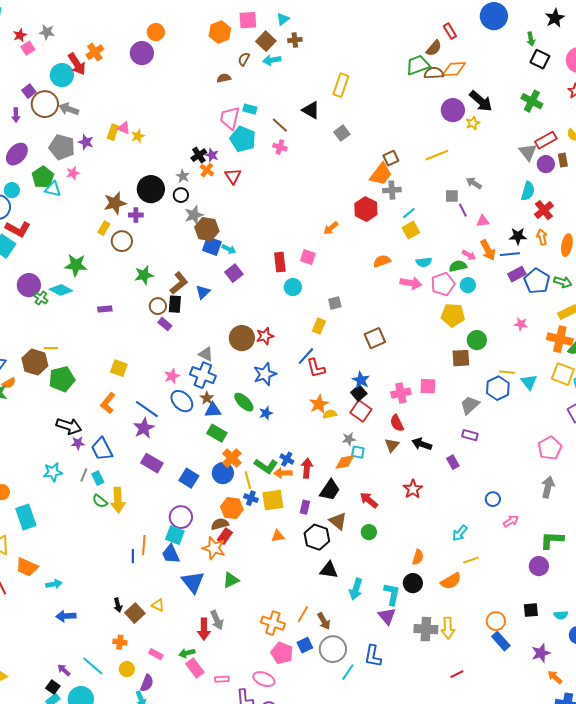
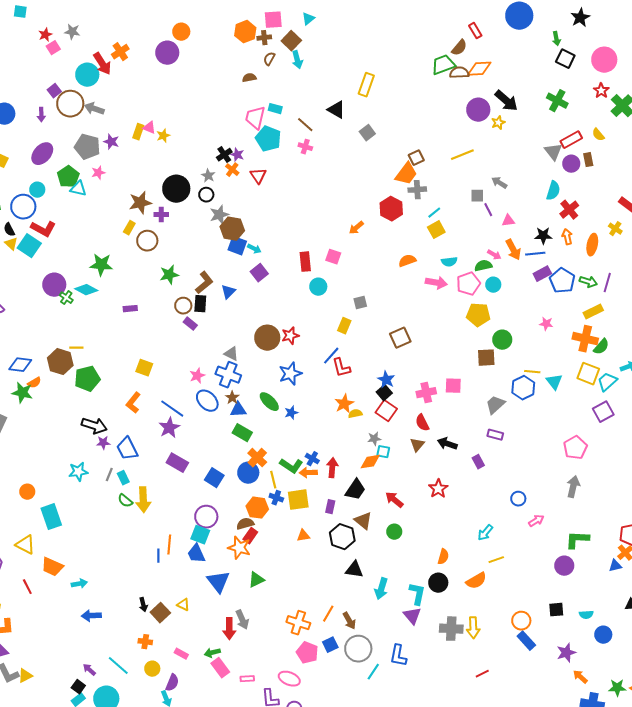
brown cross: (295, 40) -> (264, 38), moved
cyan arrow: (272, 60) -> (297, 60), turned -96

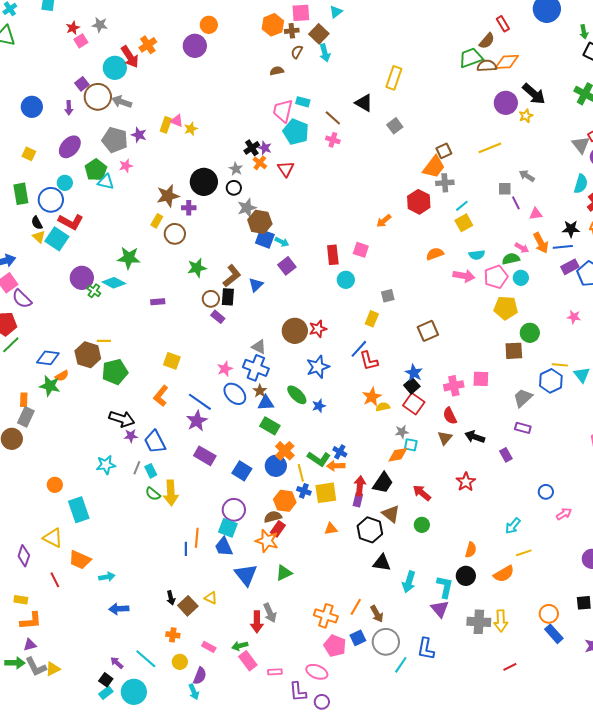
red arrow: (332, 468) -> (360, 486), moved

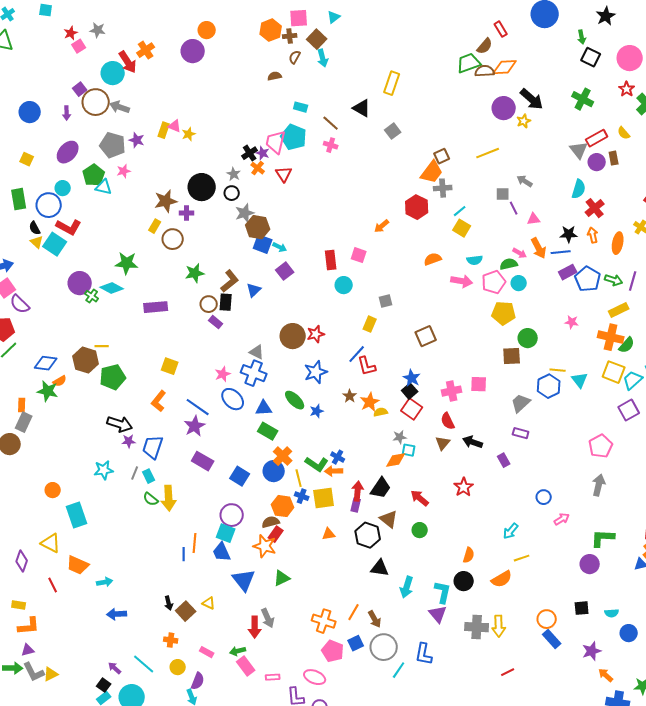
pink trapezoid: (283, 111) -> (276, 142), moved
yellow square: (464, 223) -> (462, 228), turned -30
purple rectangle: (158, 302) -> (156, 307), size x1.6
brown star: (260, 391) -> (350, 396), moved
blue trapezoid: (155, 442) -> (153, 447), turned 45

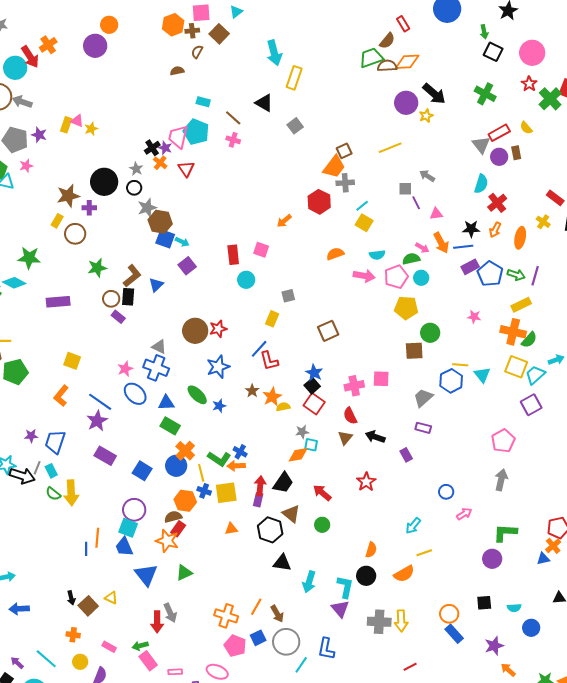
cyan arrow: (323, 58) -> (274, 53), moved, size x1.4
orange arrow: (593, 235) -> (495, 230), turned -140
black arrow: (120, 424) -> (22, 476), moved

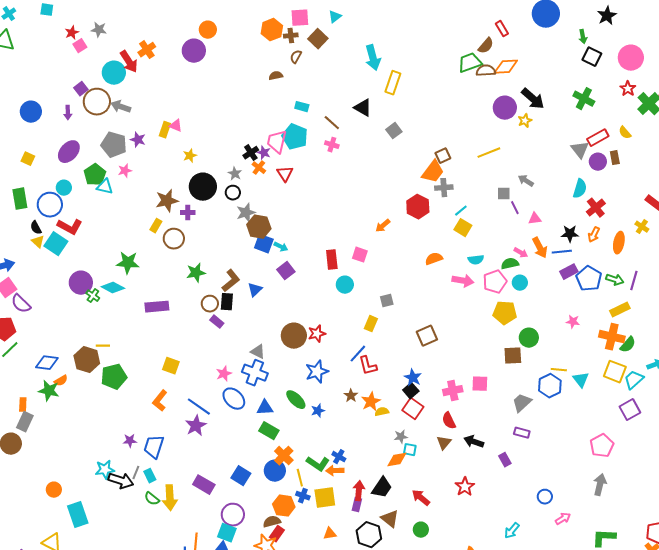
yellow star: (91, 129) -> (190, 156), moved
purple rectangle: (105, 456) -> (204, 485), moved

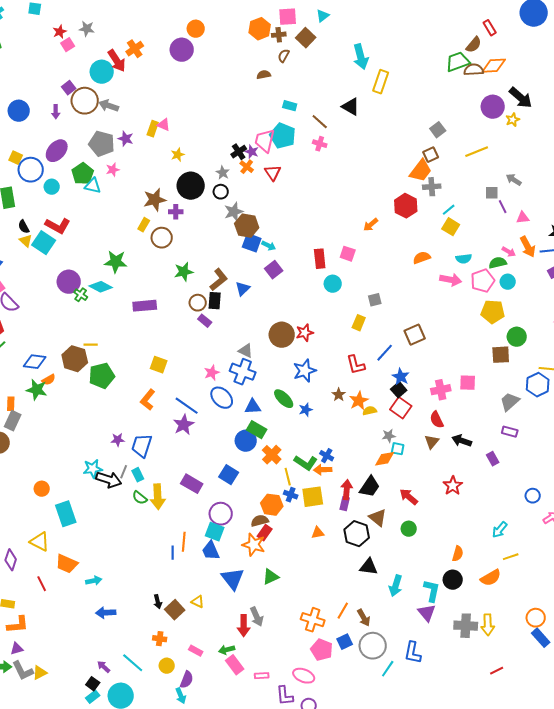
gray square: (394, 131) -> (438, 130), moved
blue circle: (50, 205) -> (31, 170), moved
blue line: (358, 354) -> (385, 353), moved
blue circle: (275, 471) -> (246, 441), moved

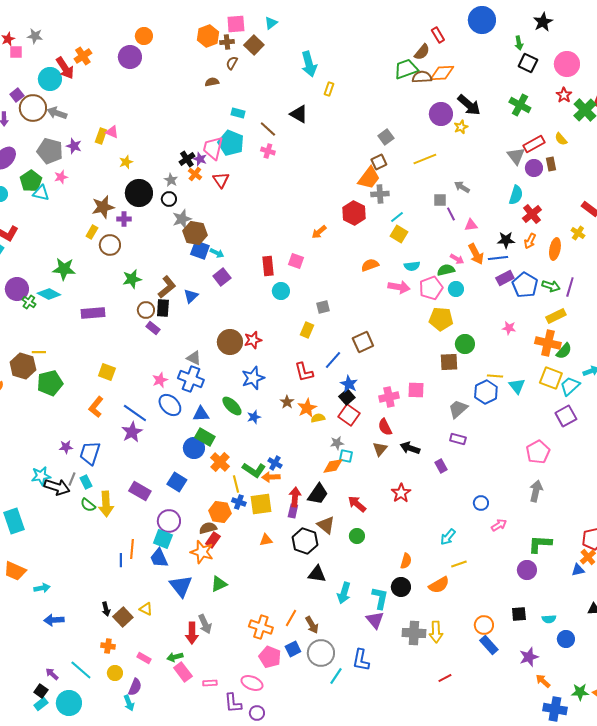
pink square: (68, 45) -> (16, 52), turned 32
yellow rectangle: (381, 82) -> (329, 89), size x0.6

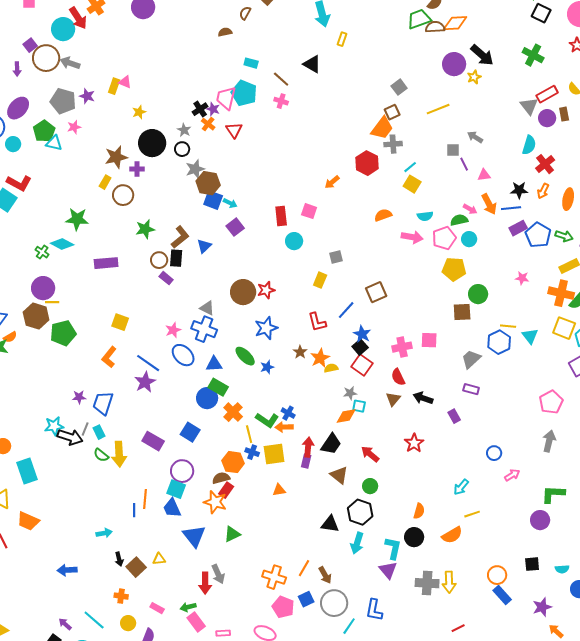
purple circle: (17, 289) -> (43, 288), moved
black hexagon: (305, 541) -> (360, 512), moved
cyan arrow: (42, 588) -> (104, 533), moved
yellow triangle: (146, 609) -> (159, 559), turned -32

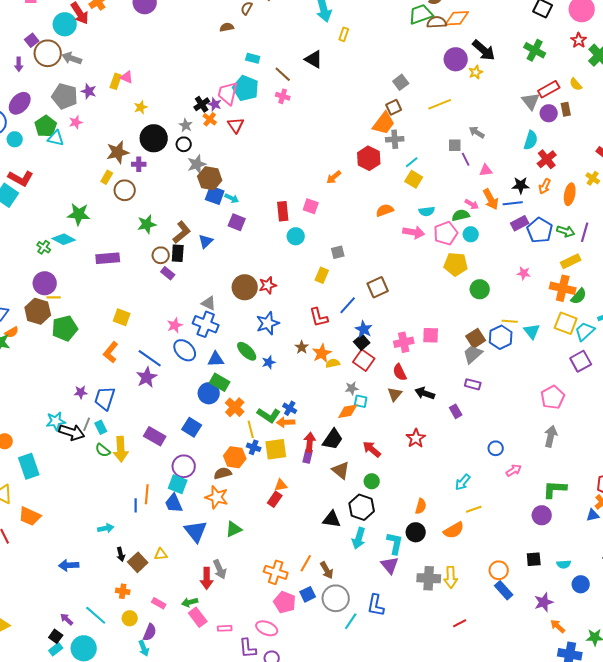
purple square: (235, 227) -> (237, 222), turned -30
brown square: (462, 312) -> (476, 338), moved, turned -30
red rectangle: (226, 490) -> (275, 499), moved

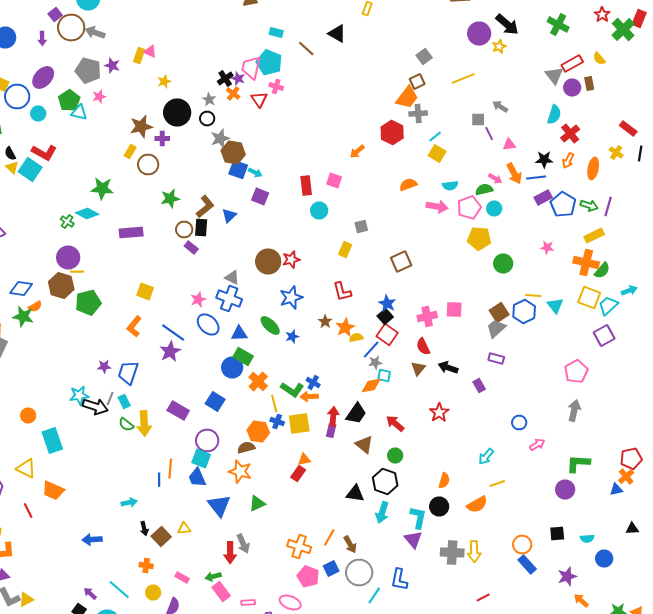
pink cross: (283, 96) -> (276, 86), moved
blue line: (348, 305) -> (371, 350), moved

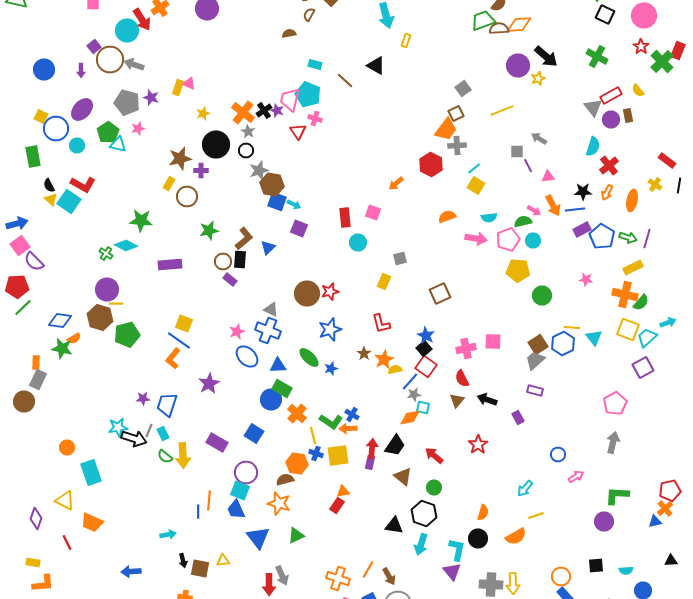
orange cross: (233, 94) -> (243, 112), moved, size x1.6
blue line: (173, 332) -> (179, 340), moved
brown square: (161, 536) -> (200, 568), turned -36

